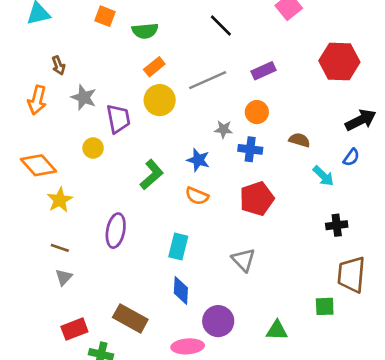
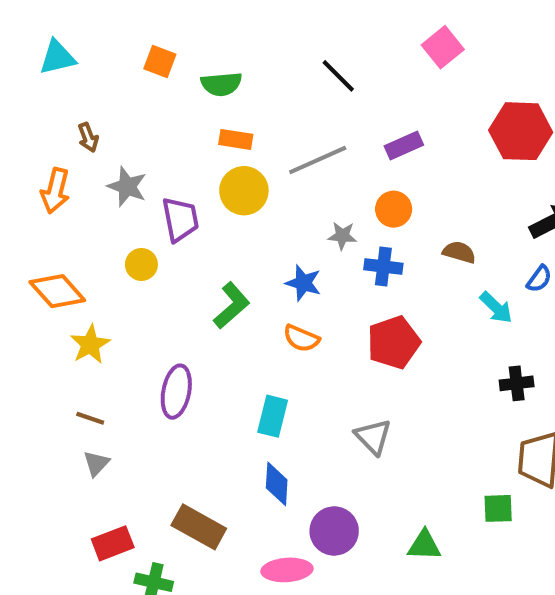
orange rectangle: (154, 67) -> (236, 139), turned 48

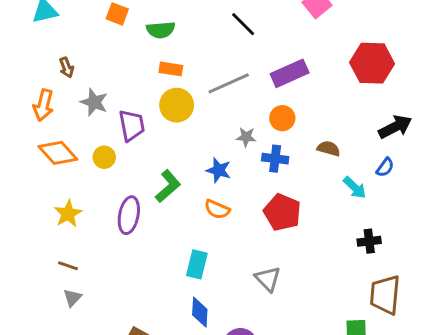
purple rectangle: (404, 146) -> (290, 73), size x1.4
orange diamond: (57, 291) -> (58, 153), moved
red pentagon: (394, 342) -> (282, 212), turned -30
purple ellipse: (176, 392) -> (129, 215), moved

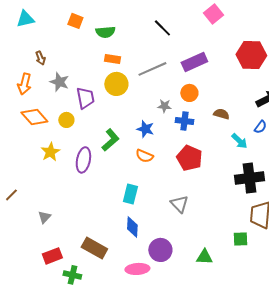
yellow star: (68, 214) -> (50, 152), moved
black cross: (369, 241) -> (249, 178), size x1.8
brown line: (68, 266) -> (11, 195), moved, turned -64

